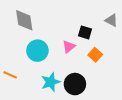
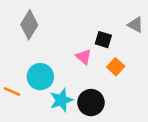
gray diamond: (24, 20) -> (29, 25), turned 40
pink triangle: (69, 47) -> (84, 57), turned -40
cyan circle: (37, 51) -> (40, 77), moved

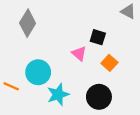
gray triangle: (135, 25) -> (128, 11), moved
black circle: (91, 103) -> (99, 97), moved

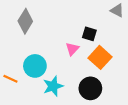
pink triangle: (79, 54) -> (72, 49), turned 32
orange square: (109, 63) -> (100, 57), size x1.5

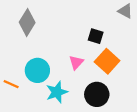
pink triangle: (72, 49) -> (76, 62), moved

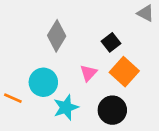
gray diamond: (27, 22) -> (57, 36), moved
black square: (96, 36) -> (111, 42), turned 35

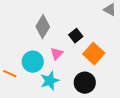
black square: (111, 42) -> (76, 36), moved
pink triangle: (88, 73) -> (57, 54), moved

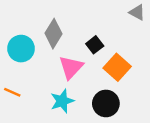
pink triangle: (57, 54) -> (71, 67), size x1.5
cyan circle: (33, 62) -> (21, 49), moved

